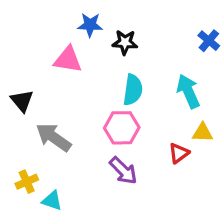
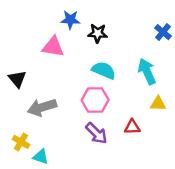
cyan semicircle: (133, 90) -> (104, 70), turned -75
gray arrow: (54, 137) -> (42, 107), turned -52
red triangle: (179, 153) -> (132, 127), moved, turned 35
yellow cross: (27, 182) -> (21, 142), turned -35

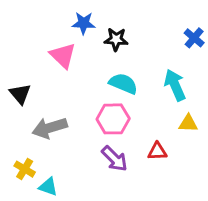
pink triangle: (53, 47) -> (63, 56), turned 35

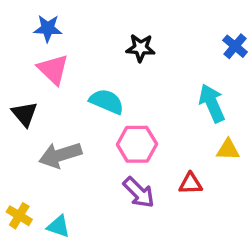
blue star: (84, 23) -> (48, 28), moved
pink triangle: (63, 56) -> (53, 69), moved
cyan semicircle: (123, 84) -> (107, 101), moved
yellow cross: (25, 169) -> (19, 216), moved

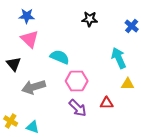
black star: (141, 48) -> (90, 19), moved

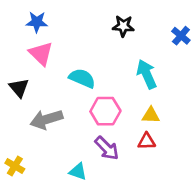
cyan arrow: (119, 58) -> (147, 74), moved
yellow triangle: (128, 84) -> (151, 115), moved
cyan triangle: (33, 127) -> (78, 172), moved

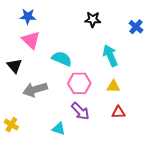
red triangle: (147, 141) -> (118, 112), moved

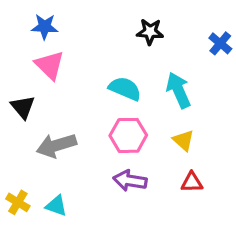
cyan semicircle: (62, 59) -> (125, 89), moved
yellow triangle: (113, 86) -> (183, 140), turned 40
purple arrow: (80, 111) -> (130, 181), turned 144
cyan triangle: (59, 129) -> (56, 206), moved

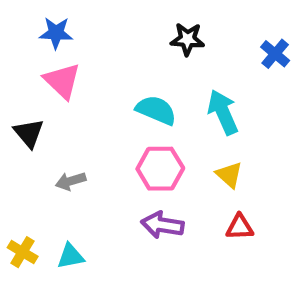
gray arrow: (56, 145) -> (71, 181), size x0.6
cyan triangle: (56, 206) -> (71, 256), turned -30

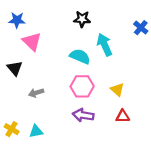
blue star: (56, 33) -> (17, 20), moved
black star: (187, 39) -> (82, 19), moved
cyan arrow: (223, 112) -> (104, 45), moved

